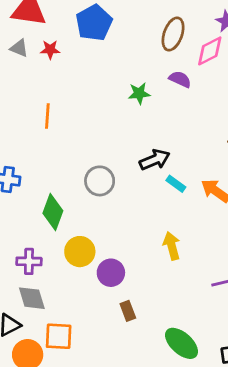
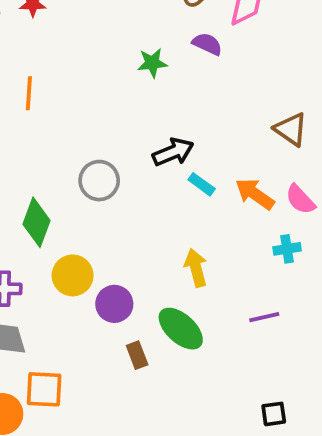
green ellipse: (182, 343) -> (181, 329), moved

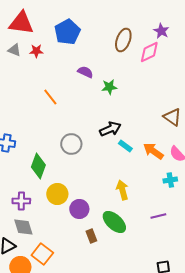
purple semicircle: (207, 44) -> (85, 72), moved
green star: (152, 63) -> (109, 87), moved
orange line: (29, 93) -> (50, 97), moved, turned -42
orange square: (44, 389) -> (42, 254), turned 35

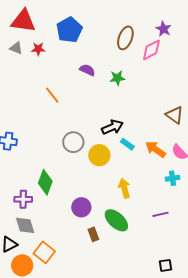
green star: (109, 87) -> (117, 78), moved
green diamond: (38, 166) -> (45, 182), moved
yellow circle: (57, 194) -> (99, 155), moved

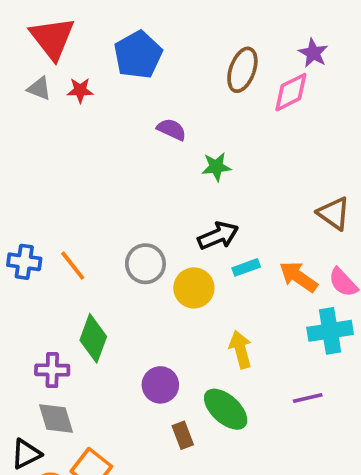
red triangle: (23, 21) -> (52, 38), turned 44
green star: (117, 78) -> (216, 167), moved
orange line: (52, 95) -> (73, 266), moved
cyan rectangle: (127, 144) -> (246, 267), turned -56
cyan cross: (173, 178) -> (330, 331), size x1.6

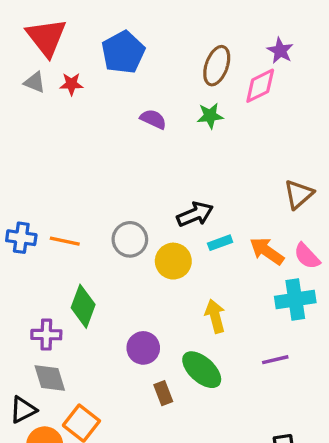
green star: (216, 167) -> (210, 116), moved
brown triangle: (334, 213) -> (299, 194), turned 44
orange line: (73, 266) -> (65, 241), turned -40

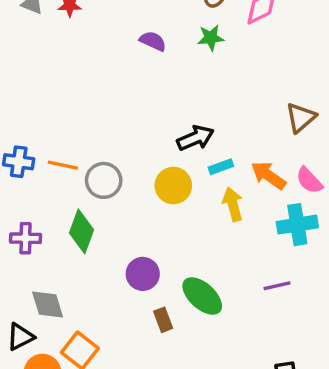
gray circle: (130, 239) -> (104, 180), moved
yellow arrow: (215, 316) -> (233, 204), moved
purple cross: (46, 335) -> (25, 238), moved

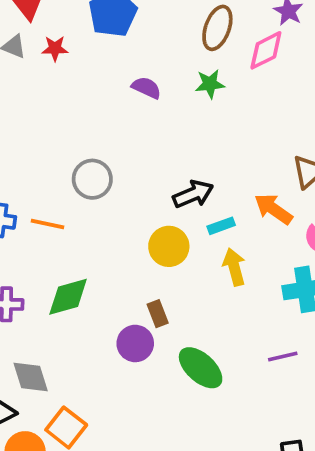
orange arrow: (268, 175) -> (273, 209), moved
gray circle: (104, 180) -> (92, 179), moved
green diamond: (82, 231) -> (68, 297), turned 54
brown rectangle: (163, 320) -> (158, 314), moved

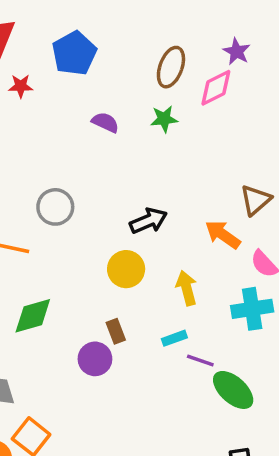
cyan rectangle: (221, 226) -> (174, 338), moved
purple line: (283, 357) -> (200, 361), moved, turned 32
green ellipse: (201, 368) -> (233, 390), moved

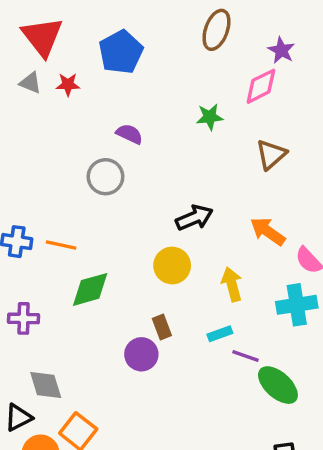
brown ellipse: (171, 67) -> (216, 30), moved
purple semicircle: (105, 122) -> (129, 134), moved
brown triangle: (256, 200) -> (271, 155), moved
gray circle: (55, 207) -> (105, 177), moved
green diamond: (33, 316) -> (90, 289), moved

